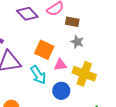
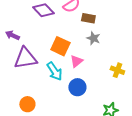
pink triangle: (60, 65) -> (76, 61), turned -32
yellow cross: (84, 74) -> (117, 70), moved, size x0.6

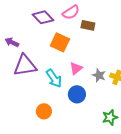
gray star: (93, 38) -> (99, 75), moved
orange square: (60, 46) -> (60, 42), moved
orange circle: (27, 104) -> (44, 111), moved

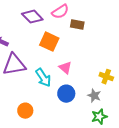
pink triangle: (76, 68) -> (65, 68), turned -40
gray star: (99, 75) -> (94, 96), moved
orange circle: (44, 111) -> (25, 111), moved

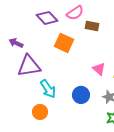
pink triangle: (65, 68) -> (99, 69), moved
cyan arrow: (43, 78) -> (48, 89), moved

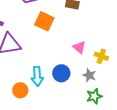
cyan arrow: (48, 89) -> (37, 76), moved, turned 30

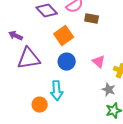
orange square: (44, 21) -> (64, 36), turned 30
blue circle: (61, 73) -> (67, 62), moved

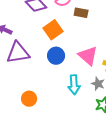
pink triangle: (99, 62) -> (88, 56), size x1.5
cyan arrow: (57, 91) -> (74, 85), moved

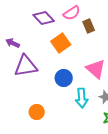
brown rectangle: (81, 13) -> (89, 26), turned 56
blue circle: (56, 56) -> (64, 78), moved

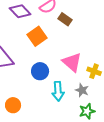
brown rectangle: (89, 26) -> (65, 19), turned -32

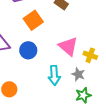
blue circle: (40, 71) -> (28, 50), moved

